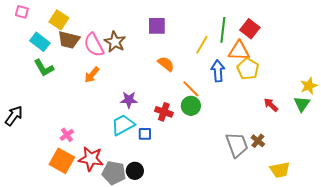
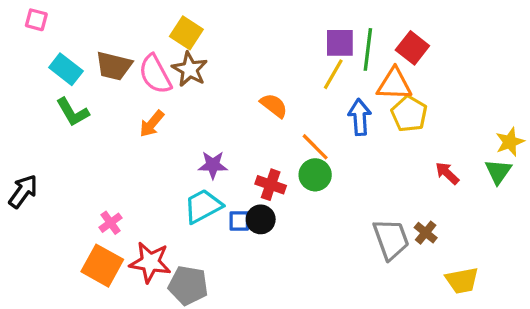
yellow square: (59, 20) -> (186, 33), moved
purple square: (157, 26) -> (340, 43), moved
black circle: (135, 171) -> (261, 219), moved

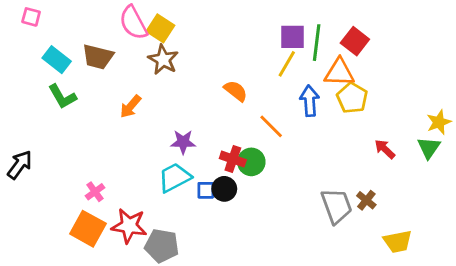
pink semicircle: (155, 74) -> (133, 23), moved
green circle: (315, 175) -> (251, 162), moved

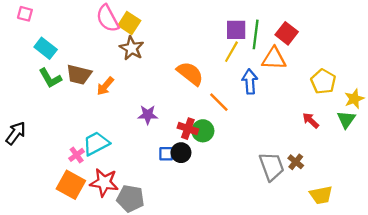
brown trapezoid: (98, 57) -> (79, 75), moved
orange semicircle: (236, 91) -> (190, 73), size x1.4
yellow pentagon: (352, 98) -> (323, 81), moved
cyan trapezoid: (175, 178) -> (96, 143), moved

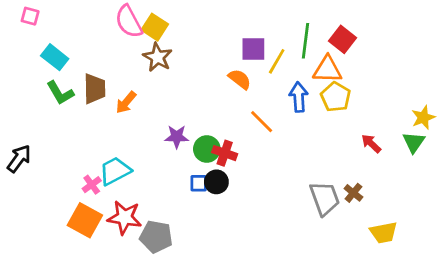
purple square: (236, 30) -> (253, 49), moved
orange semicircle: (190, 73) -> (240, 79), moved, size x0.7
brown trapezoid: (79, 75) -> (94, 89), turned -105
yellow pentagon: (323, 81) -> (336, 97), moved
green circle: (203, 131) -> (207, 149), moved

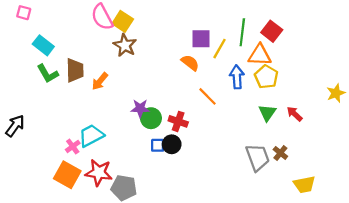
green triangle: (414, 142) -> (267, 113), moved
green circle: (207, 149) -> (151, 118), moved

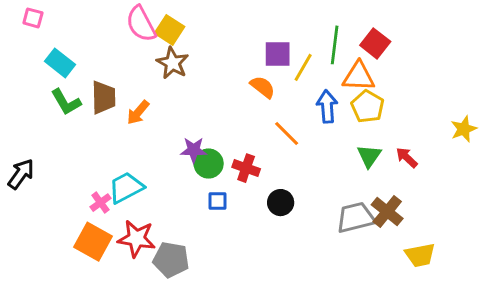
black circle: (172, 144) -> (281, 203), moved
brown cross: (280, 153) -> (387, 212), size x1.5
gray trapezoid: (258, 157) -> (356, 218), turned -84

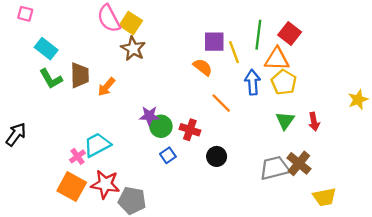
yellow line: (303, 67) -> (234, 52), turned -50
red arrow: (407, 158) -> (314, 122), turned -144
blue square: (218, 201) -> (168, 155), turned -35

